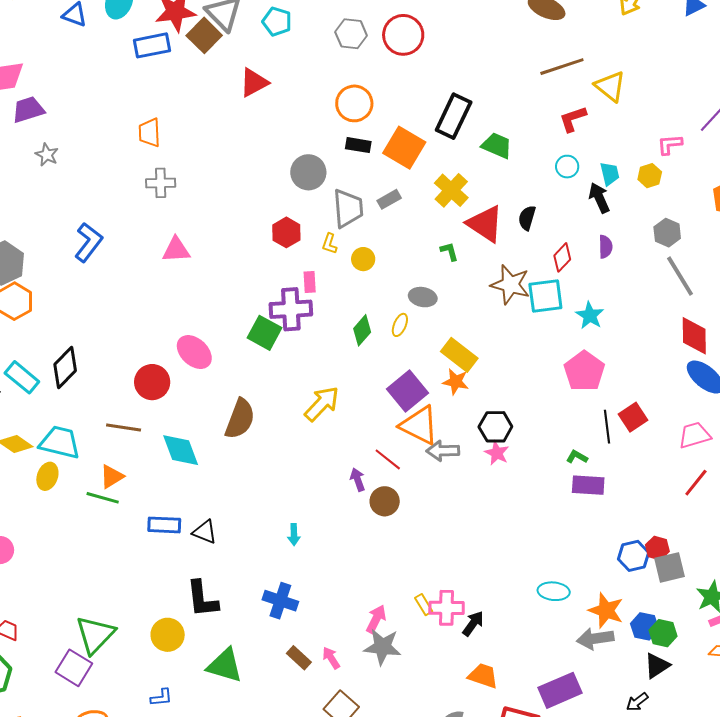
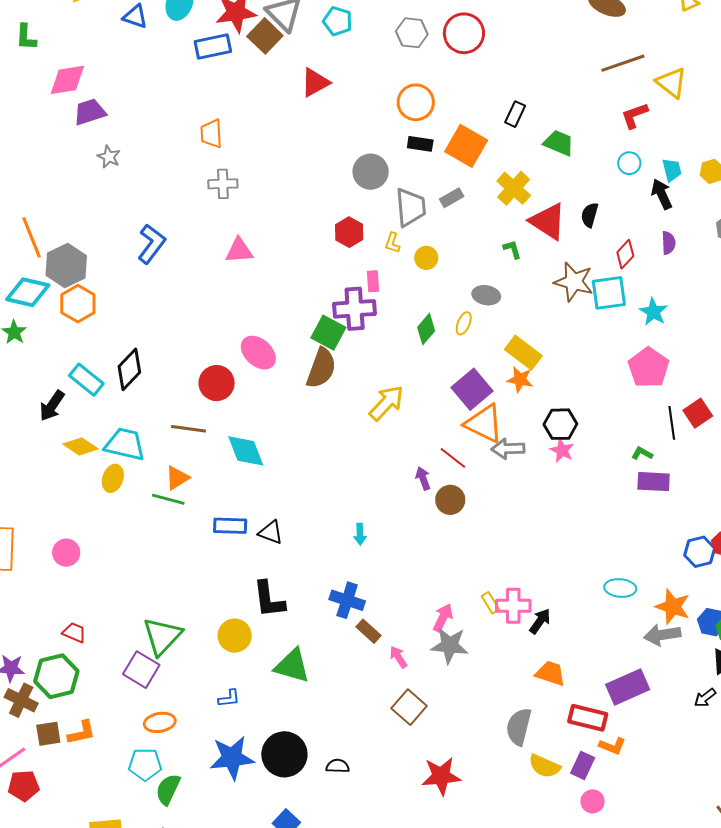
black rectangle: (454, 116) -> (515, 114), size x0.6
brown semicircle: (240, 419) -> (321, 368), moved
brown rectangle: (299, 658) -> (368, 631), moved

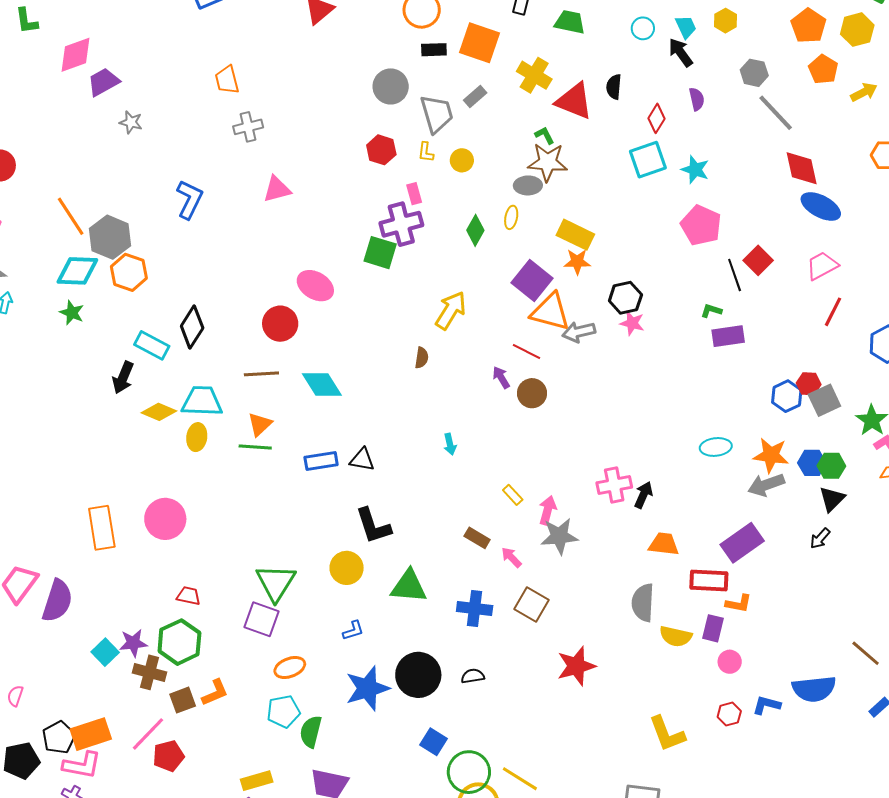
brown star: (574, 282) -> (548, 162), moved
brown semicircle: (321, 368) -> (422, 358), moved, size x0.5
pink circle: (66, 553) -> (165, 519), size x1.5
blue cross: (347, 600) -> (475, 609), moved
yellow rectangle: (490, 603) -> (513, 495), moved

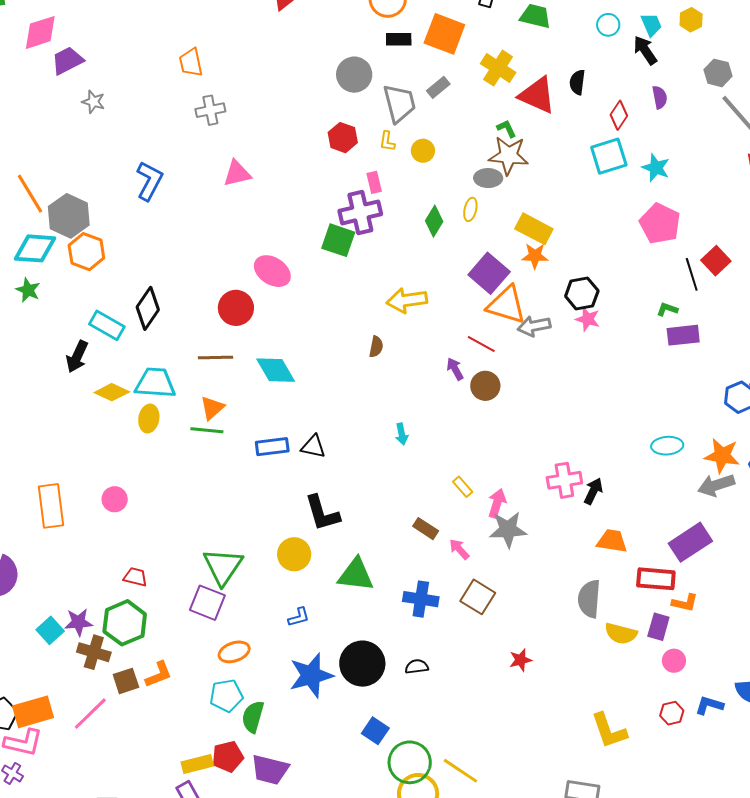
yellow arrow: (451, 310) -> (407, 300), turned -132
pink circle: (165, 519) -> (115, 499), size x0.6
red star: (576, 666) -> (520, 660), size x0.6
red pentagon: (168, 756) -> (228, 757), moved

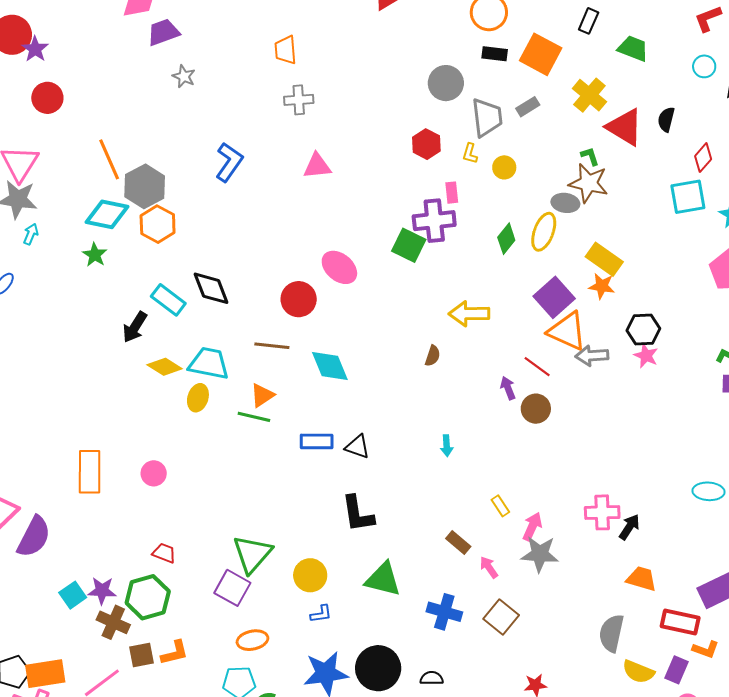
yellow ellipse: (470, 209) -> (544, 232), size x1.6
black diamond: (148, 308) -> (211, 288), turned -63
yellow circle: (294, 554) -> (310, 575), moved

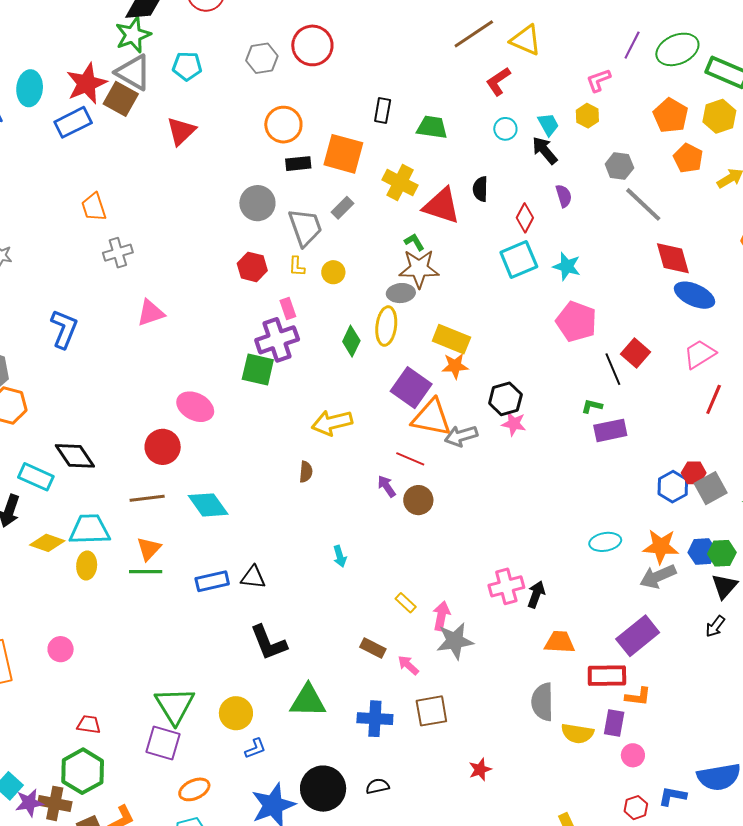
purple star: (102, 591) -> (29, 803), moved
brown square: (501, 617) -> (431, 711), turned -36

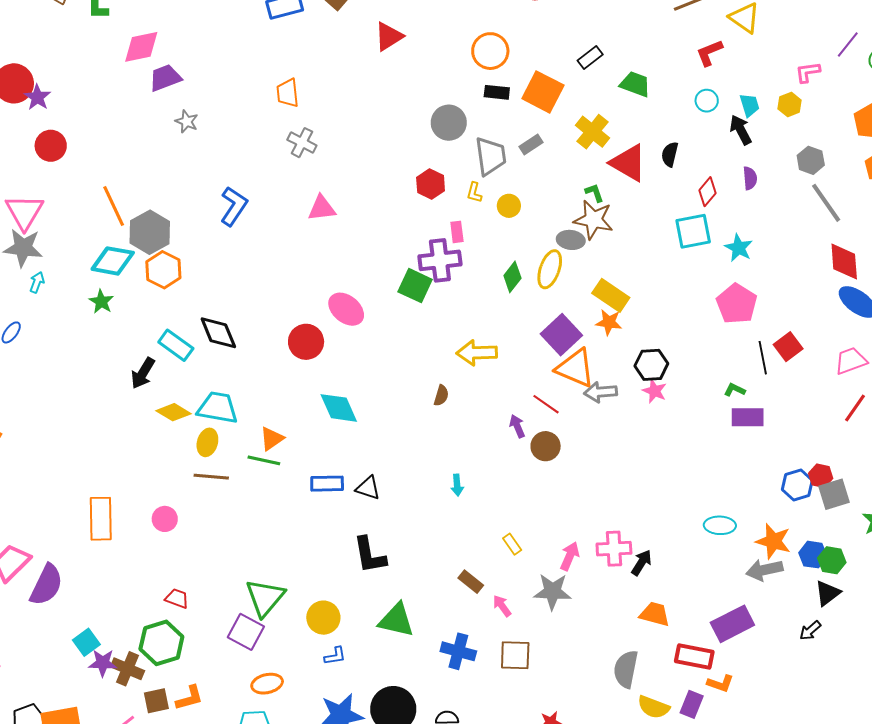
black rectangle: (383, 110) -> (590, 58), turned 30
gray cross: (118, 253) -> (302, 143), turned 32
brown line: (147, 498) -> (211, 477), moved
pink arrow: (441, 616) -> (570, 556), moved

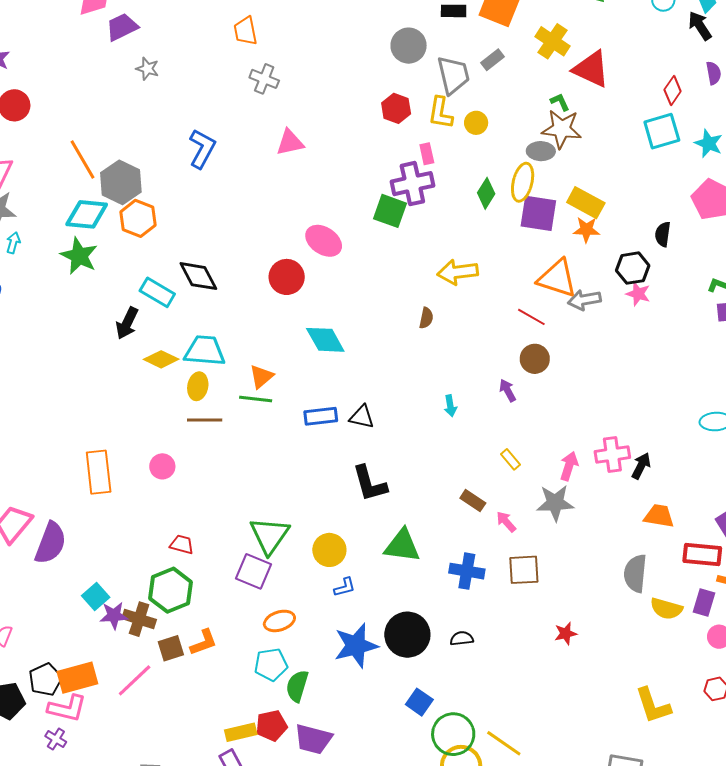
black semicircle: (670, 154) -> (663, 234), moved
yellow L-shape: (474, 193) -> (440, 113), size x1.6
green star: (101, 302) -> (79, 256), size x1.5
purple square: (561, 335) -> (538, 213), moved, turned -33
purple arrow: (517, 426) -> (508, 390), moved

